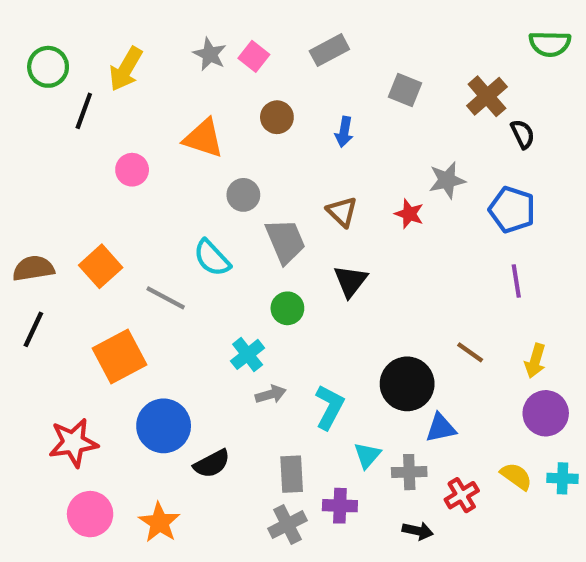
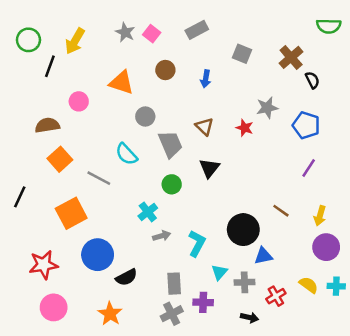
brown semicircle: (33, 268) -> (47, 125), moved
purple line: (516, 281) -> (309, 168), turned 42
orange star: (159, 522) -> (110, 314), moved

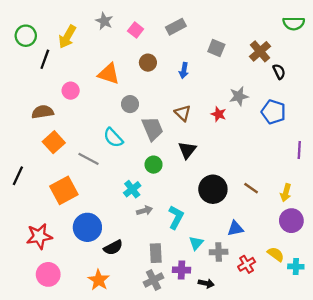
gray star: (125, 32) -> (104, 21), moved
purple line: (309, 168) -> (299, 150), moved, turned -30
black circle: (243, 230) -> (213, 189), moved
cyan cross: (336, 286) -> (296, 267), moved
black arrow: (250, 317) -> (206, 283), moved

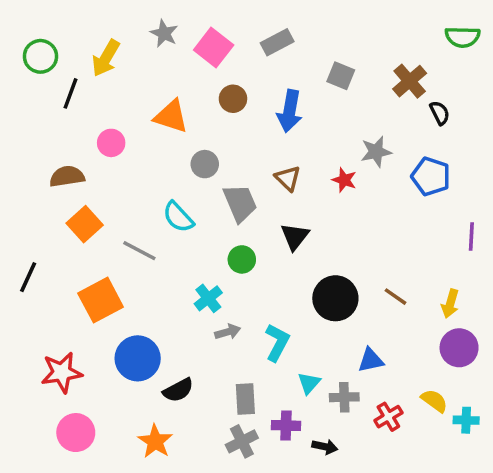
pink square: (136, 30) -> (214, 48), size x1.5
blue arrow: (184, 70) -> (290, 111), size x1.6

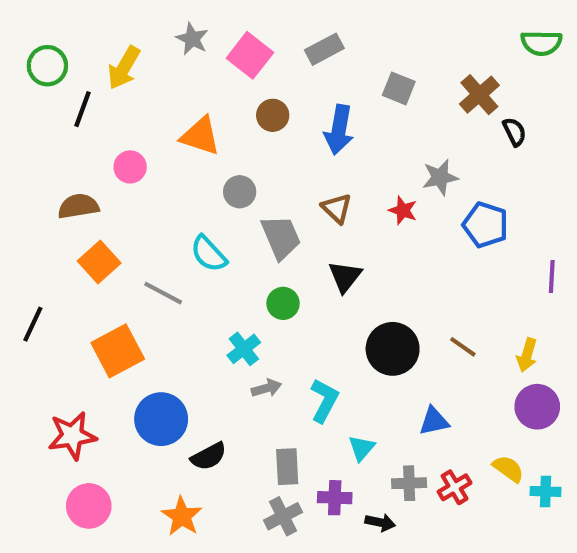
blue pentagon: (431, 176) -> (486, 225), moved
gray cross: (344, 397) -> (409, 483), moved

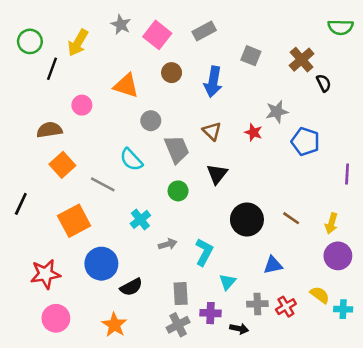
cyan cross: (244, 349) -> (140, 219), moved

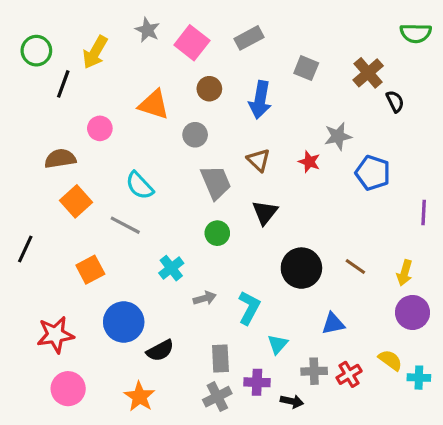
gray circle: (151, 121) -> (195, 135), moved
cyan semicircle: (131, 160) -> (140, 186), moved
orange square: (74, 221) -> (90, 270), size x0.7

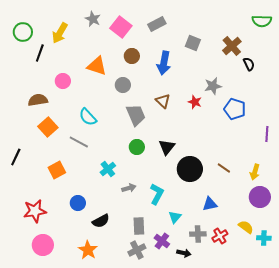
black triangle: (265, 212) -> (167, 147), moved
blue circle: (124, 322) -> (78, 203), size x0.6
purple cross: (257, 382) -> (162, 241), turned 35

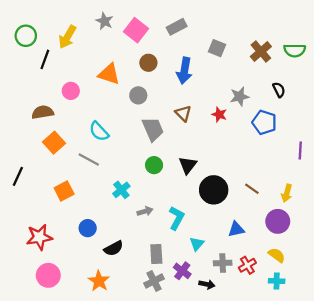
green semicircle: (262, 21) -> (295, 50), moved
black semicircle: (249, 64) -> (279, 90), moved
purple circle: (260, 197) -> (278, 221), moved
cyan cross: (264, 238) -> (277, 281), moved

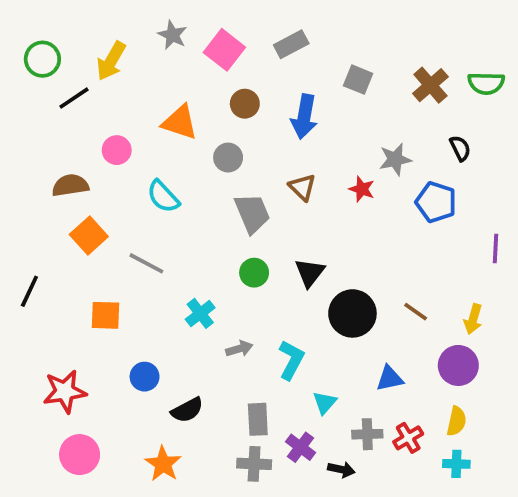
black line: (45, 59) -> (74, 98), turned 36
cyan semicircle: (99, 131) -> (163, 197), moved
orange square: (64, 191) -> (106, 315), turned 30
yellow semicircle: (277, 255) -> (456, 421), turned 66
gray cross: (154, 281) -> (254, 464), turned 30

